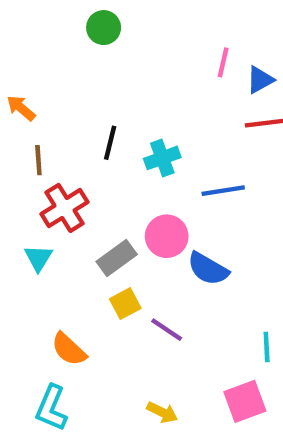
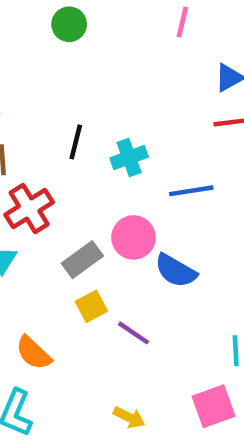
pink line: (223, 62) -> (182, 22), moved

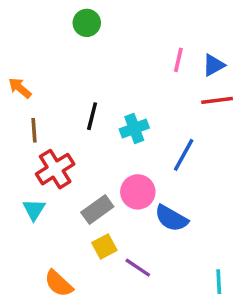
pink line: (182, 22) -> (178, 60), moved
blue line: (191, 191) -> (184, 155), turned -52

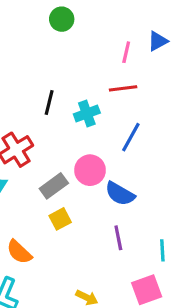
green circle: (87, 23) -> (62, 19), moved
blue triangle: (214, 65) -> (158, 41), moved
red line: (217, 100) -> (123, 88), moved
purple line: (138, 268) -> (118, 238), moved, turned 45

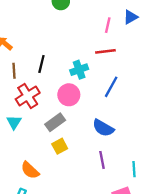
black line: (49, 102) -> (41, 64), moved
pink circle: (90, 170) -> (69, 95), moved

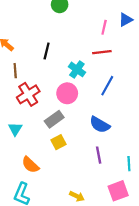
black line: (41, 64) -> (47, 51), moved
cyan cross: (79, 70) -> (77, 69), turned -35
cyan triangle: (14, 122) -> (15, 129), moved

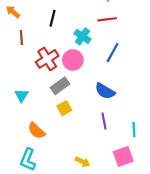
red cross: (28, 94) -> (47, 59), moved

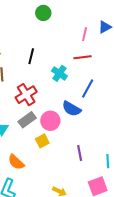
pink circle: (73, 60) -> (50, 121), moved
gray rectangle: (60, 86) -> (27, 120), moved
blue semicircle: (105, 91) -> (72, 109), moved

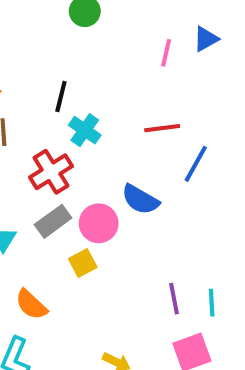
red line: (83, 57) -> (162, 128), moved
cyan cross: (59, 73) -> (85, 130), moved
blue line: (88, 89) -> (196, 164), moved
purple line: (80, 153) -> (174, 299), moved

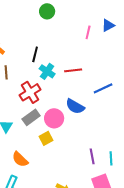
red line: (162, 128) -> (73, 70), moved
blue line: (196, 164) -> (103, 88), turned 36

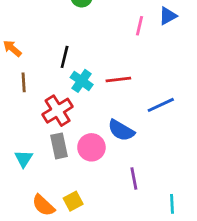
gray rectangle: (31, 117) -> (59, 146), turned -66
yellow square: (46, 138) -> (73, 201), moved
purple line: (92, 156) -> (134, 178), moved

